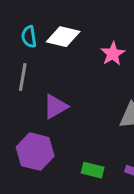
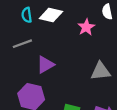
gray line: (23, 77) -> (22, 44), turned 60

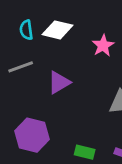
purple triangle: (45, 65) -> (59, 82), moved

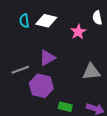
gray line: (21, 67) -> (20, 70), moved
purple hexagon: (32, 135) -> (41, 86), moved

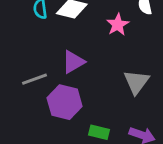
gray triangle: (91, 72) -> (136, 82), turned -48

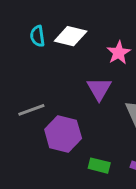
purple triangle: (73, 62) -> (99, 89), moved, turned -30

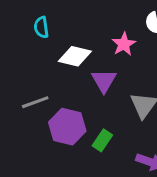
white diamond: (71, 36) -> (75, 56), moved
green rectangle: (99, 166) -> (102, 140), moved, turned -70

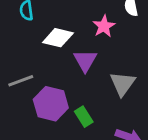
green rectangle: (102, 140) -> (84, 117), turned -66

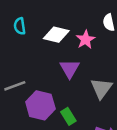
white diamond: (58, 38) -> (56, 35), moved

